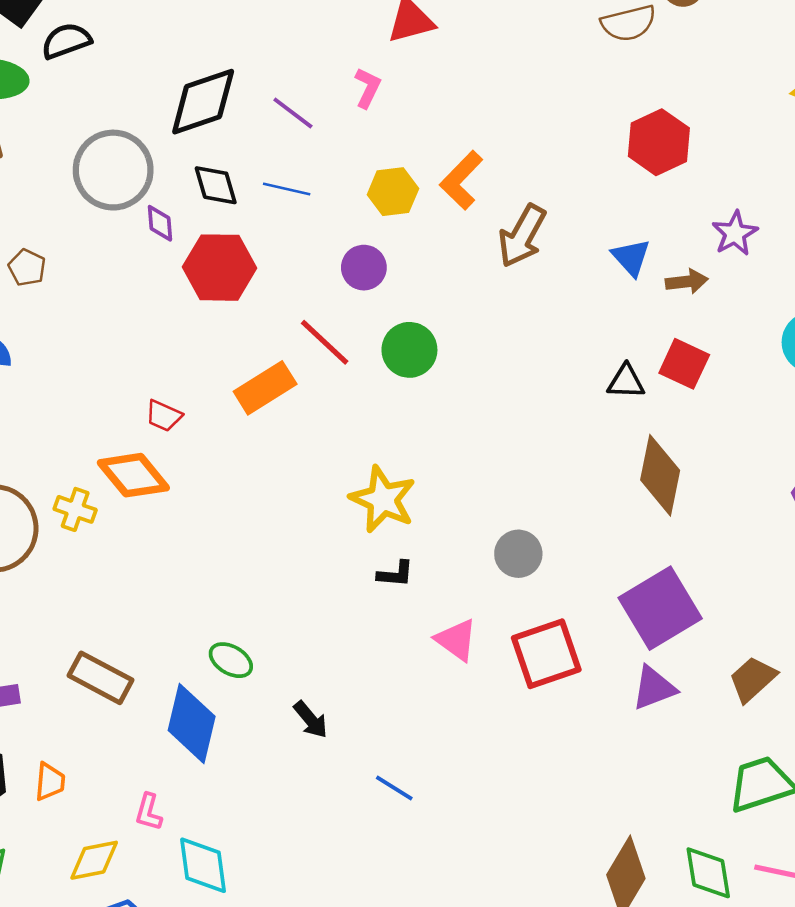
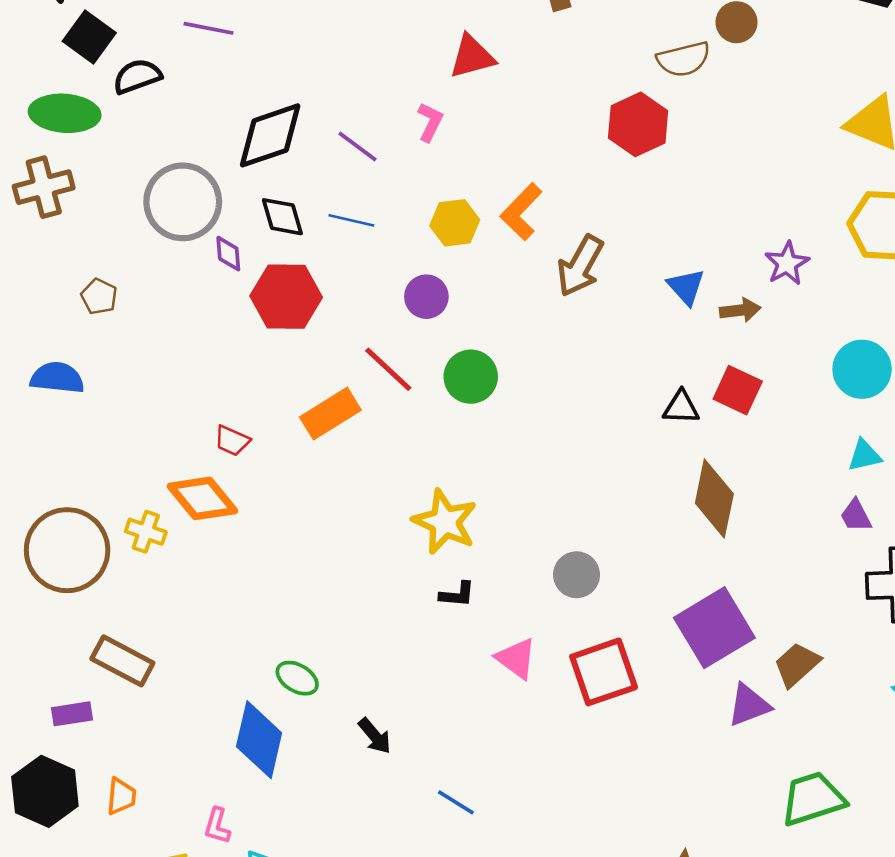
red hexagon: (659, 142) -> (638, 124), moved
brown rectangle: (100, 678) -> (122, 661), moved
brown trapezoid: (753, 679) -> (797, 665), moved
purple triangle: (654, 688) -> (749, 705), moved

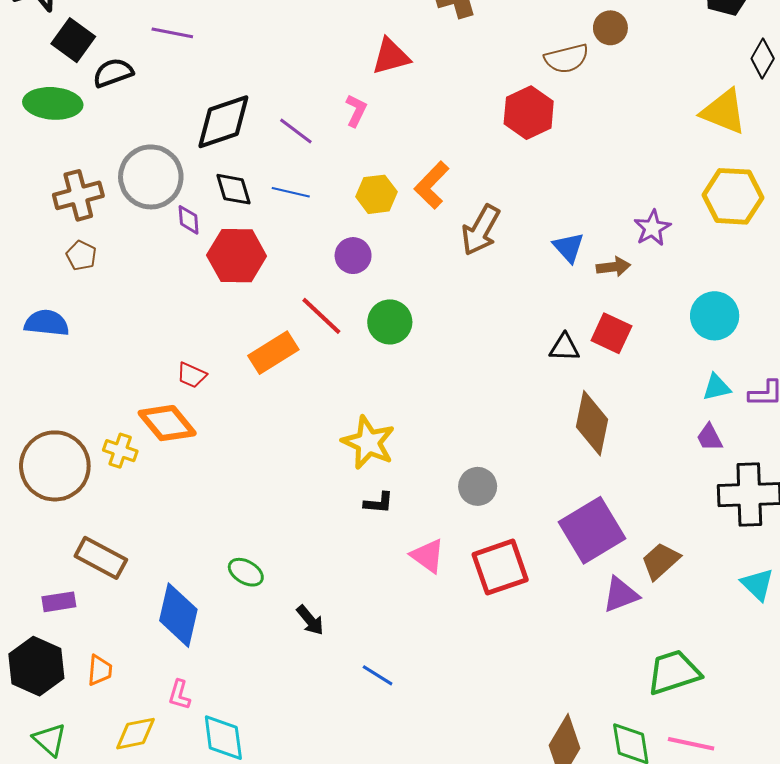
brown cross: (44, 187) -> (78, 195), moved
blue diamond: (259, 740) -> (178, 615), moved

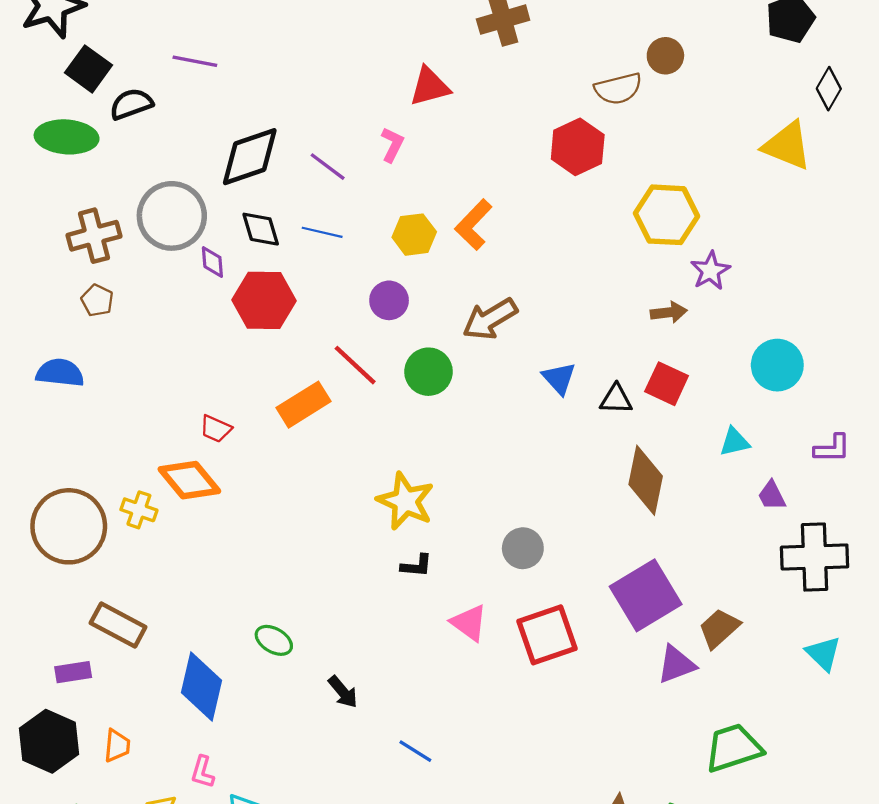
yellow hexagon: (733, 196) -> (667, 215), moved
brown arrow: (481, 230) -> (490, 319), moved, turned 30
blue triangle: (569, 247) -> (559, 378), moved
cyan triangle: (717, 387) -> (735, 442), moved

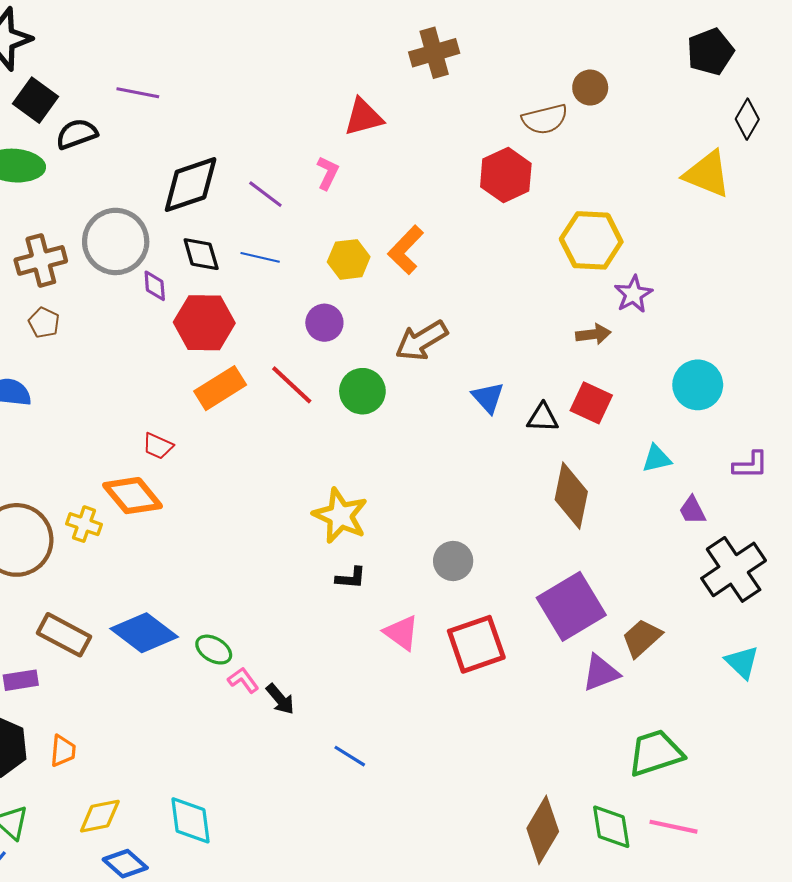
orange rectangle: (303, 405) -> (220, 388), moved
black cross: (815, 557) -> (734, 569), turned -32
blue diamond: (201, 686) -> (144, 633), moved, turned -66
pink L-shape: (203, 772) -> (243, 680), moved, turned 128

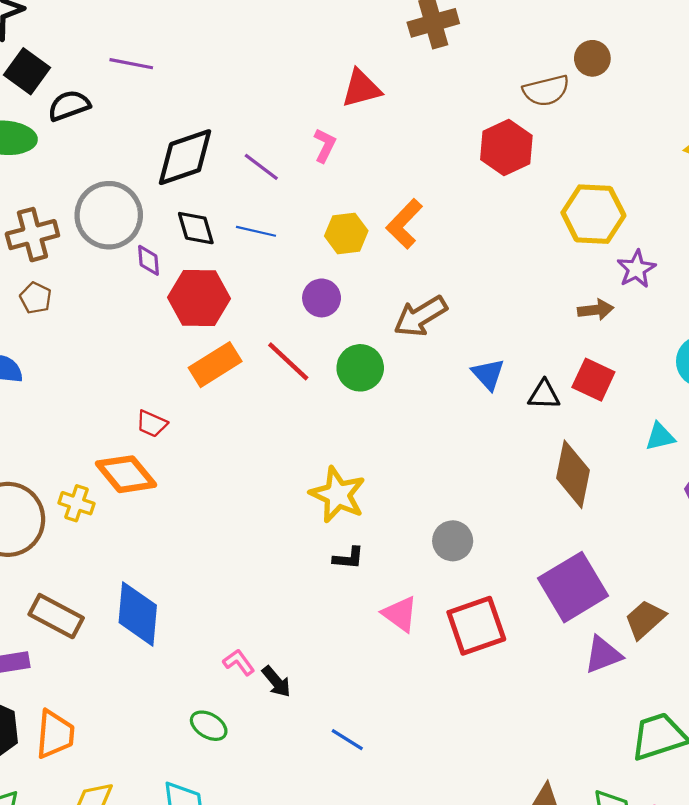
blue diamond: (144, 633) -> (138, 614), turned 58
green ellipse: (214, 650) -> (209, 726), moved
orange trapezoid: (63, 751) -> (55, 734), size x1.5

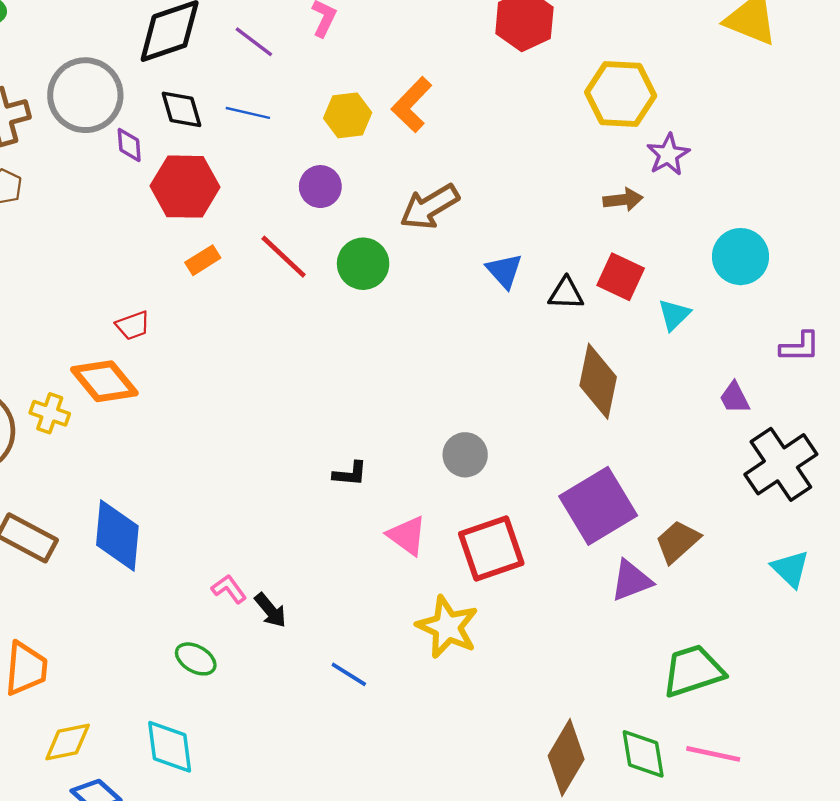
orange rectangle: (215, 365) -> (203, 260), size x0.6
red trapezoid: (152, 424) -> (133, 325), turned -44
cyan triangle: (660, 437) -> (674, 315), moved, turned -32
yellow star: (338, 495) -> (447, 627), moved

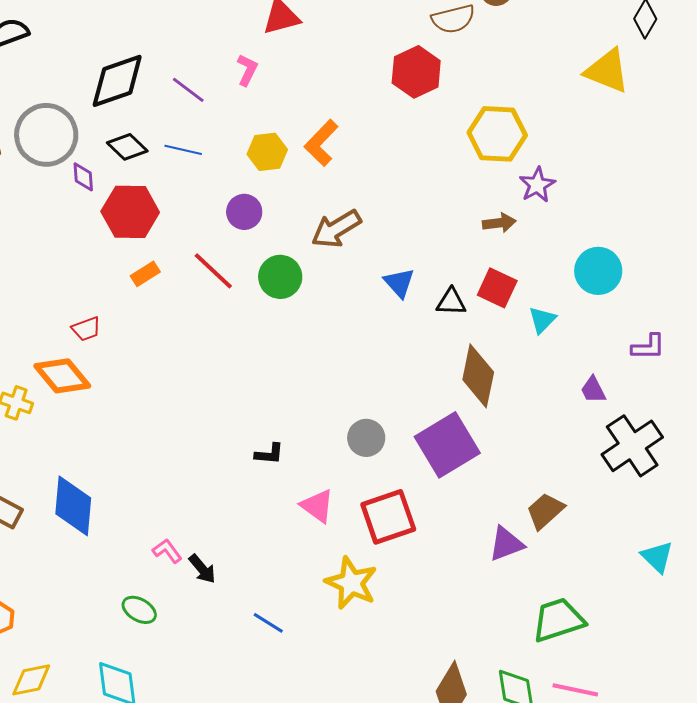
black diamond: (181, 109) -> (127, 147), turned -30
purple square: (598, 506) -> (447, 445), moved
cyan triangle: (790, 569) -> (657, 557), moved

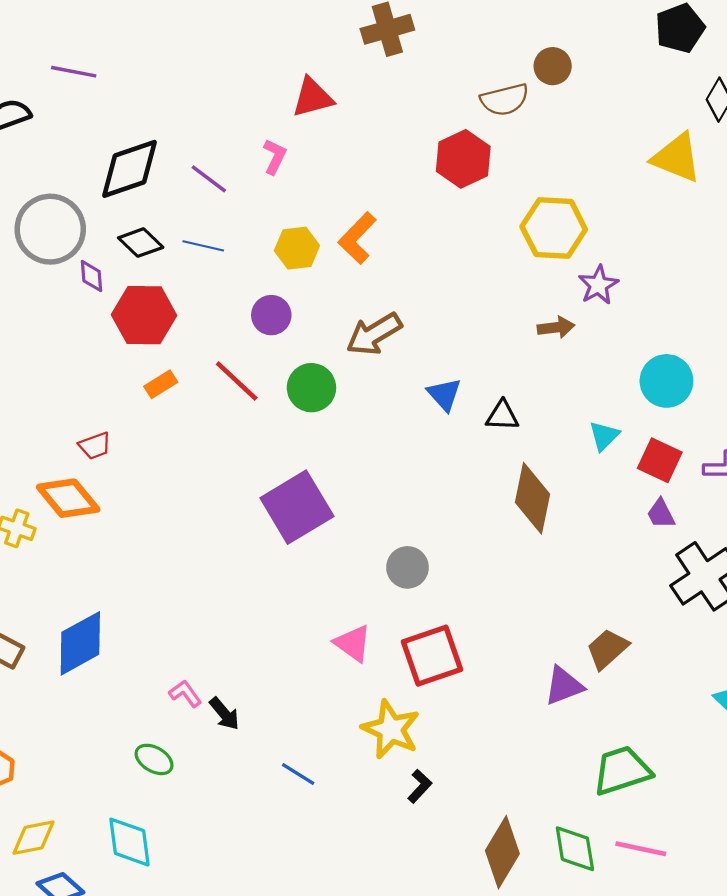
red square: (497, 288) -> (660, 460), moved
purple square: (447, 445) -> (297, 507), moved
black L-shape: (269, 454) -> (420, 786), moved, turned -52
blue diamond: (73, 506) -> (80, 643), turned 56

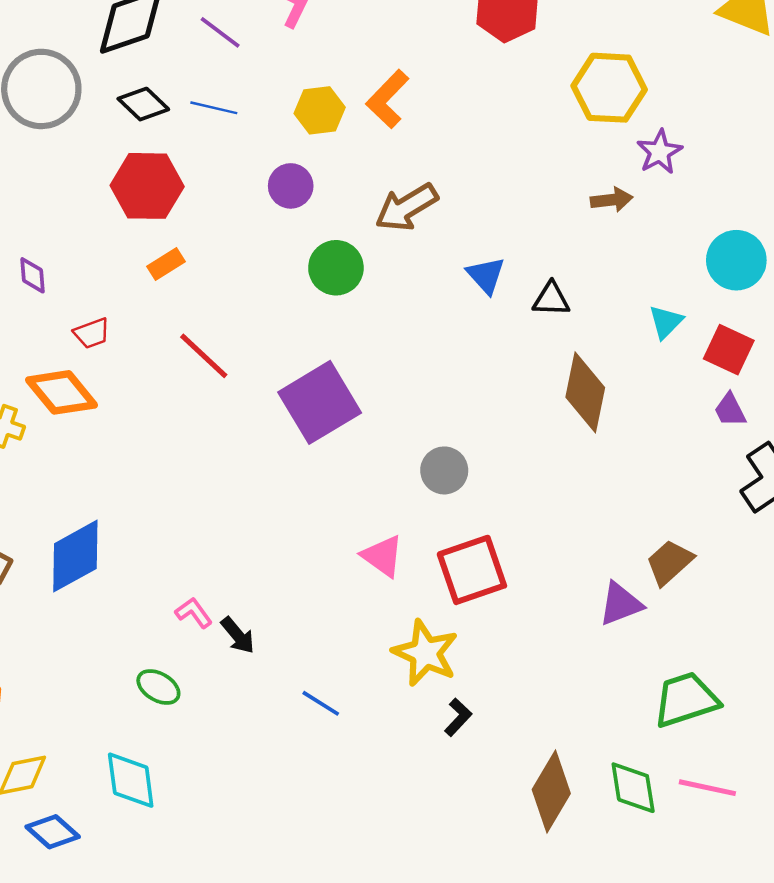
purple diamond: (92, 276) -> (33, 275), moved
red line: (237, 381) -> (204, 356), moved

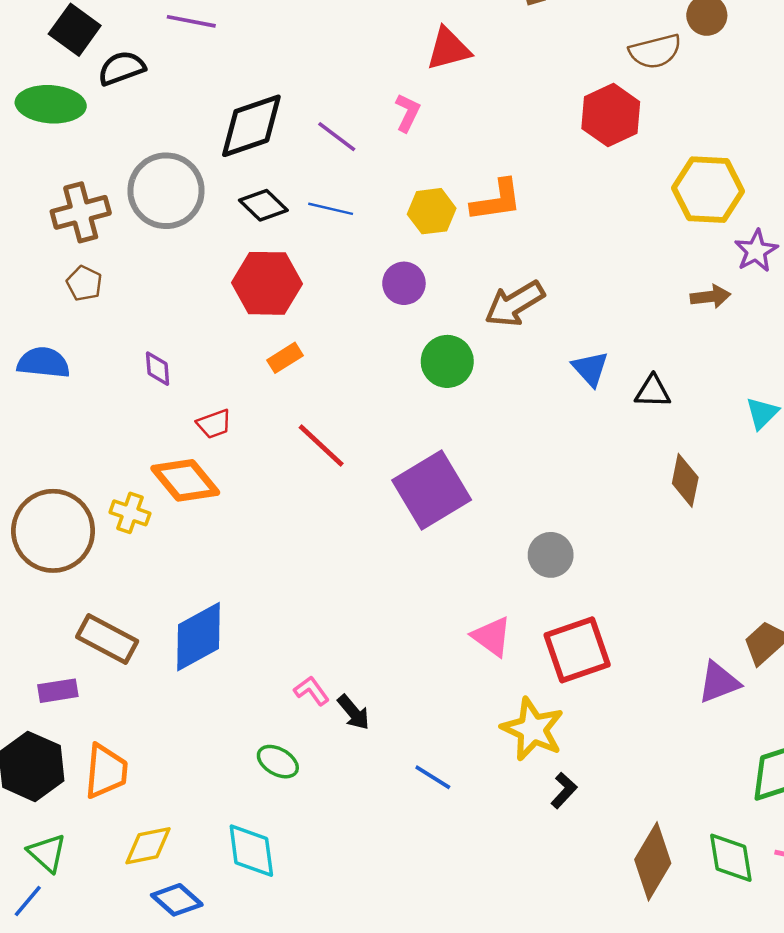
orange L-shape: (388, 99) -> (497, 200), turned -142
brown diamond: (585, 392) -> (685, 480), size x0.7

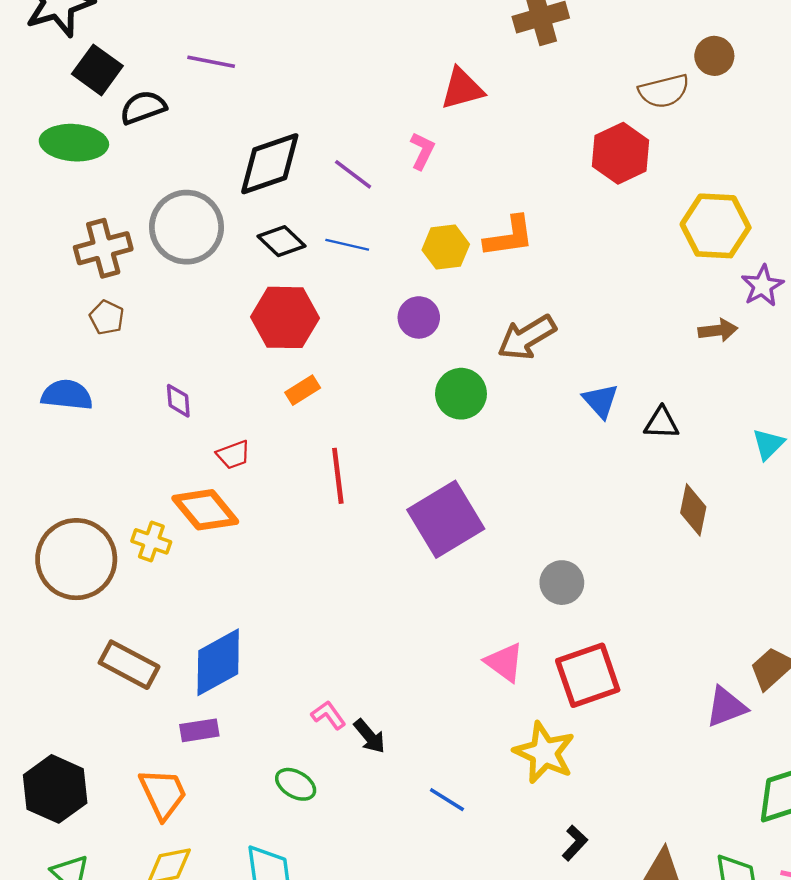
red line: (321, 446) -> (338, 476), turned 40
purple rectangle: (58, 691) -> (199, 730), moved
orange trapezoid: (106, 771) -> (163, 794), moved, turned -30
black L-shape: (564, 790) -> (575, 843), moved

